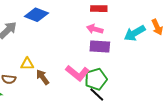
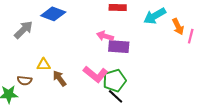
pink arrow: (95, 29) -> (105, 36), moved
cyan arrow: (135, 33) -> (155, 16), moved

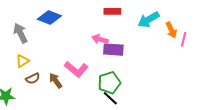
gray arrow: (23, 30) -> (20, 33), turned -72
yellow triangle: (44, 65) -> (22, 61), moved, turned -32
pink L-shape: (95, 74) -> (76, 69), moved
brown semicircle: (25, 81) -> (33, 79), moved, turned -32

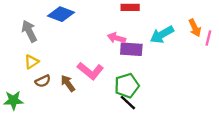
cyan arrow: (149, 20) -> (162, 35), moved

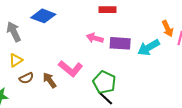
cyan arrow: (162, 35) -> (149, 48), moved
purple rectangle: (131, 49) -> (120, 43), moved
green pentagon: (127, 86) -> (104, 82), turned -30

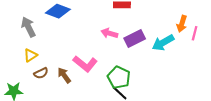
orange arrow: (168, 29) -> (182, 24), turned 42
purple rectangle: (120, 43) -> (135, 38), turned -30

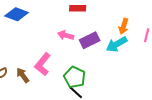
orange arrow: (182, 24) -> (124, 26), moved
pink L-shape: (85, 64) -> (43, 64), turned 90

